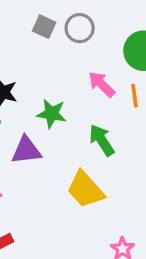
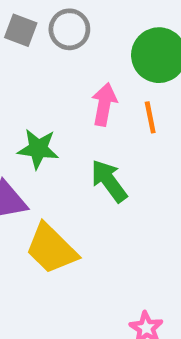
pink arrow: (102, 84) -> (104, 104), turned 60
yellow trapezoid: (85, 189) -> (51, 249), moved

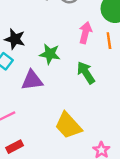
yellow trapezoid: (51, 249) -> (68, 126), moved

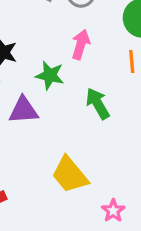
pink arrow: (85, 33) -> (81, 45), moved

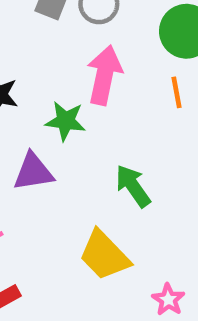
pink arrow: (81, 45) -> (104, 75), size x1.4
green arrow: (98, 104) -> (133, 186), moved

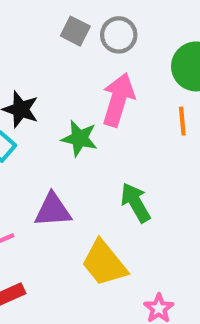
purple triangle: (33, 172) -> (53, 210), moved

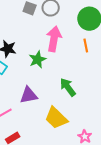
green star: (79, 138) -> (37, 59), turned -30

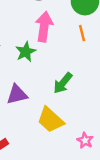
green arrow: (68, 87) -> (63, 83), turned -102

